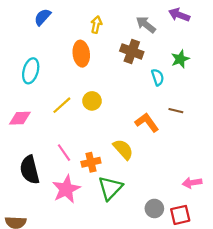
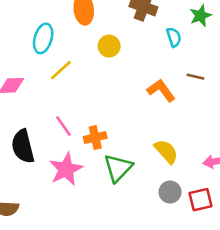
cyan ellipse: (31, 71) -> (43, 38), moved
yellow circle: (92, 101) -> (109, 46), moved
yellow semicircle: (123, 149) -> (166, 151), moved

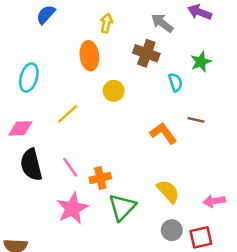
cyan ellipse: (43, 38) -> (29, 77), moved
black semicircle: (23, 146) -> (31, 165), moved

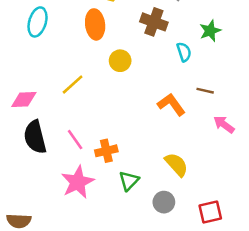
cyan ellipse: (29, 77) -> (38, 22), moved
pink arrow: (214, 201) -> (224, 125), moved, turned 45
green triangle: (122, 207) -> (129, 181), size x0.7
gray circle: (172, 230) -> (164, 202), moved

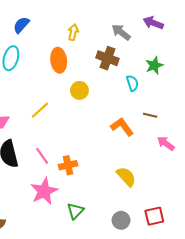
green triangle: (129, 181) -> (75, 211), moved
gray circle: (164, 202) -> (121, 220), moved

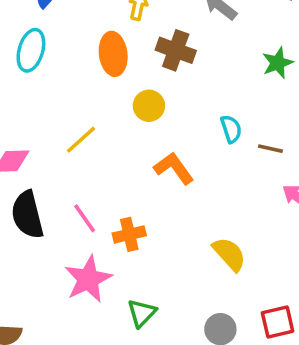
brown cross: (108, 58) -> (176, 50), moved
cyan semicircle: (132, 83) -> (231, 129), moved
orange L-shape: (122, 127) -> (174, 168), moved

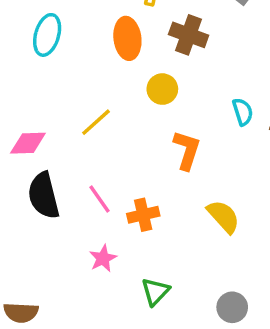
orange L-shape: (174, 168) -> (187, 150), turned 54
yellow semicircle: (229, 254) -> (223, 216), moved
pink star: (88, 279) -> (103, 258), size x0.6

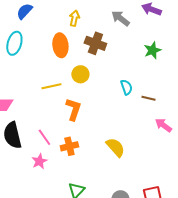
yellow line: (96, 122) -> (51, 86), moved, turned 30
orange L-shape: (187, 150) -> (73, 109), moved
pink star: (103, 258) -> (39, 161), moved

